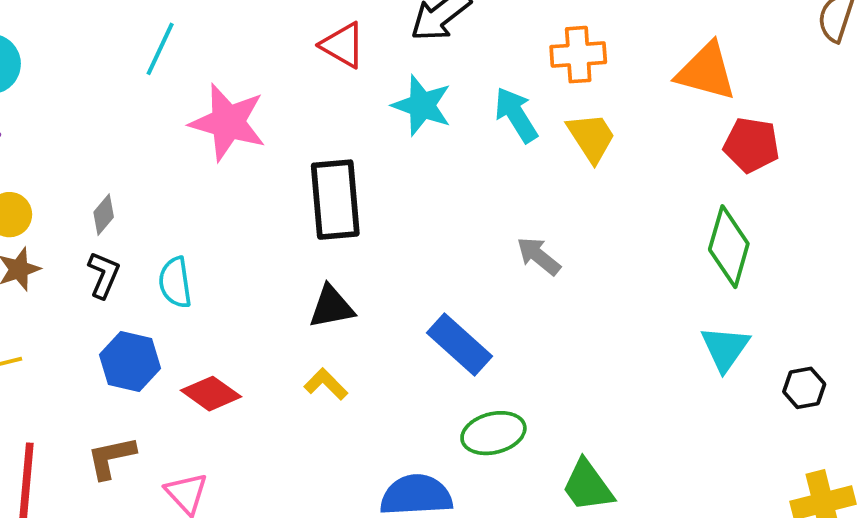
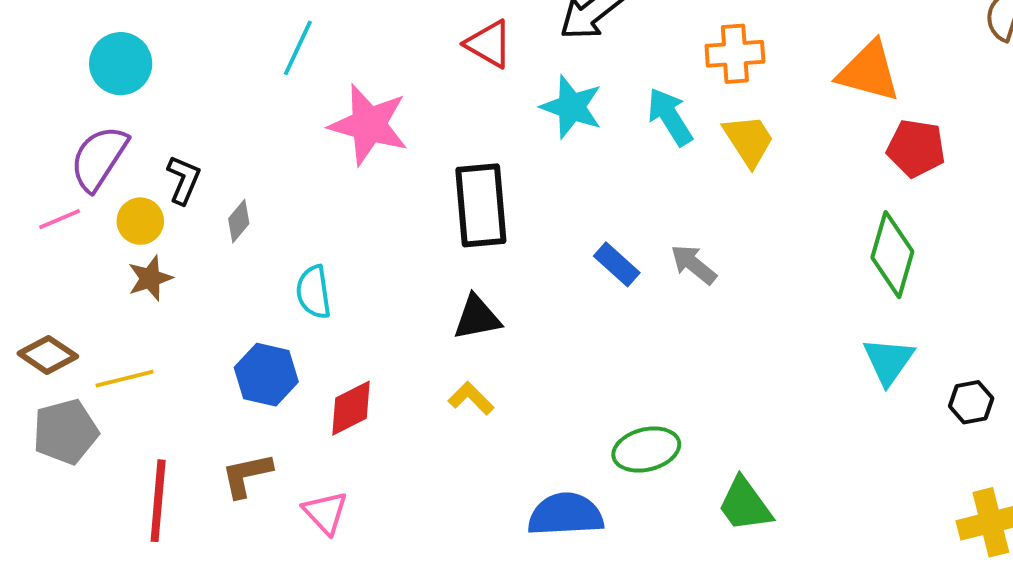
black L-shape: (104, 275) -> (184, 180), moved
blue rectangle: (460, 345) -> (617, 264), moved, size x0.7
red diamond: (211, 394) -> (351, 408), turned -62

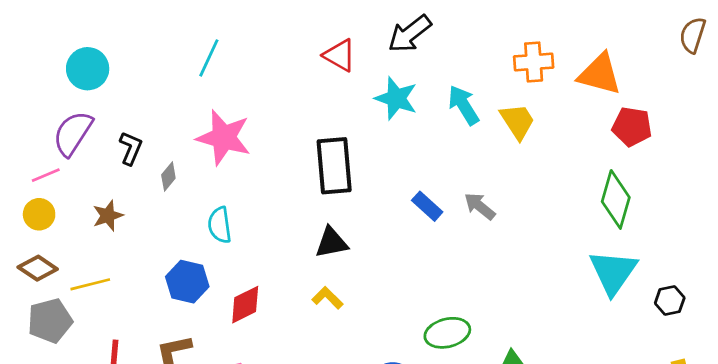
orange cross: (735, 54) -> (534, 62), moved
pink star: (369, 125) -> (224, 137), moved
yellow circle: (140, 221) -> (39, 214), moved
cyan triangle: (888, 361) -> (613, 272), size x1.4

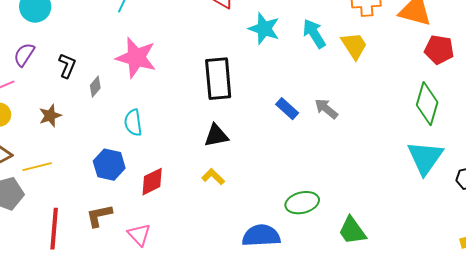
purple semicircle: (73, 133) -> (24, 55), size x0.7

